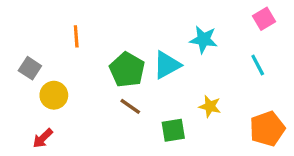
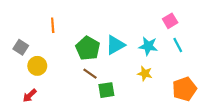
pink square: (264, 19) -> (170, 21), moved
cyan star: (204, 39) -> (148, 46), moved
green square: (173, 130) -> (106, 90), moved

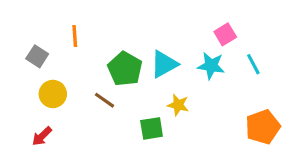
pink square: (170, 21) -> (225, 34), moved
gray square: (21, 47) -> (37, 56), moved
brown line: (90, 74) -> (105, 100), moved
yellow star: (145, 74) -> (178, 105), moved

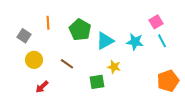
pink square: (225, 34) -> (156, 22), moved
green pentagon: (125, 69) -> (80, 30), moved
red arrow: (42, 136) -> (42, 87), moved

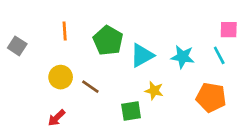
pink square: (156, 22) -> (229, 30), moved, turned 32
gray square: (24, 36) -> (17, 46), moved
yellow circle: (34, 60) -> (61, 77), moved
orange pentagon: (168, 81) -> (211, 97), moved, turned 30

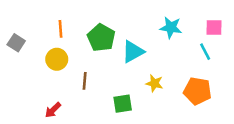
cyan star: (183, 57) -> (171, 28), moved
yellow circle: (61, 77) -> (57, 59), moved
brown line: (90, 87) -> (85, 81), turned 60
yellow star: (154, 91) -> (154, 83), moved

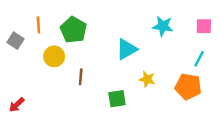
orange line: (61, 29) -> (38, 25), moved
green pentagon: (101, 38) -> (73, 30), moved
cyan line: (205, 52) -> (199, 59), moved, turned 56
red arrow: (53, 110) -> (17, 105), moved

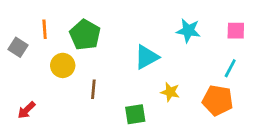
red arrow: (17, 105) -> (26, 110), moved

